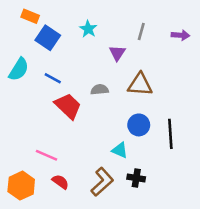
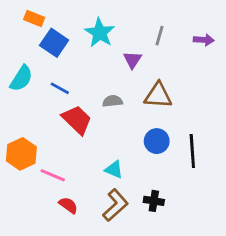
cyan star: (88, 29) -> (100, 33), size x1.5
cyan triangle: (120, 150) -> (114, 170), moved
orange hexagon: (21, 186) -> (21, 154), moved

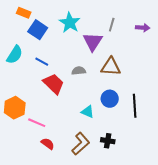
purple triangle: (132, 60) -> (93, 42), size x1.5
cyan triangle: (114, 170) -> (88, 112), moved

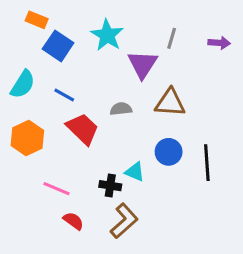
orange hexagon: (15, 108) -> (27, 138), moved
black cross: (108, 141) -> (110, 186), moved

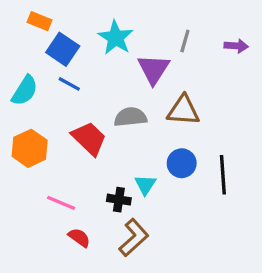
blue line: (64, 95) -> (69, 84), moved
gray semicircle: (121, 109) -> (130, 117), size x1.4
cyan triangle: (135, 172) -> (145, 185), turned 40

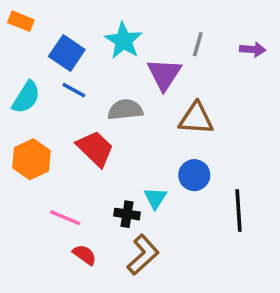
orange rectangle: (40, 21) -> (21, 21), moved
gray semicircle: (130, 117) -> (125, 110), moved
black line: (223, 175) -> (239, 211), moved

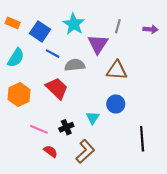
orange rectangle: (21, 21) -> (13, 23), moved
blue line: (74, 90) -> (53, 54), moved
black line: (239, 211) -> (142, 139), moved
black cross: (127, 214) -> (66, 127), moved, turned -32

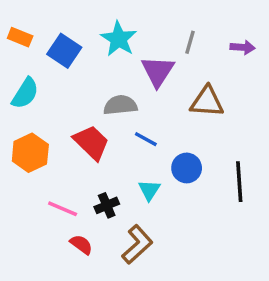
blue line: (53, 54) -> (146, 139), moved
brown triangle: (117, 70) -> (207, 102), moved
black line: (142, 139) -> (239, 182), moved

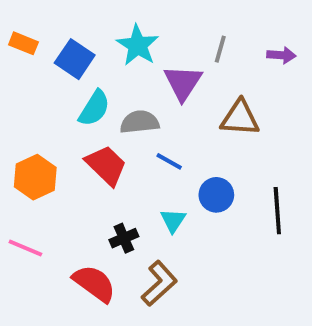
cyan semicircle: (25, 93) -> (94, 108), moved
pink line: (63, 209) -> (25, 248), moved
red semicircle: (81, 244) -> (94, 283), size x1.6

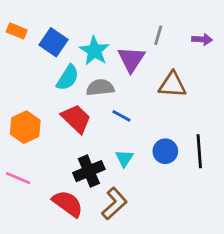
cyan star: (138, 45) -> (95, 51), moved
blue circle: (216, 195) -> (165, 151), moved
black cross: (124, 238) -> (89, 171), size x1.5

